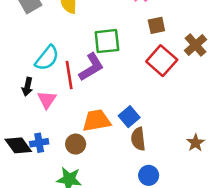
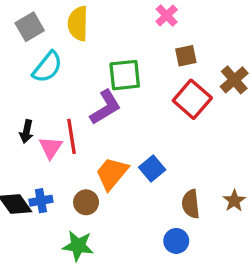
cyan semicircle: (47, 58) -> (47, 67), moved
red line: (69, 75) -> (72, 136), moved
orange trapezoid: (96, 121) -> (112, 173), turned -40
brown semicircle: (138, 139) -> (191, 204), moved

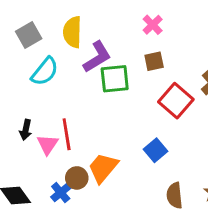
brown square: (186, 56) -> (154, 61), moved
purple L-shape: (105, 107) -> (97, 57), moved
blue square: (152, 168) -> (156, 150), moved
blue cross: (41, 201) -> (61, 193), moved, turned -30
brown circle: (86, 202) -> (77, 178), moved

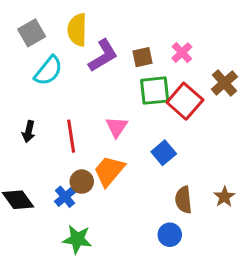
pink cross: (153, 25) -> (182, 53), moved
brown square: (154, 61) -> (142, 57), moved
green square: (115, 79) -> (155, 91), moved
pink triangle: (48, 144) -> (117, 127), moved

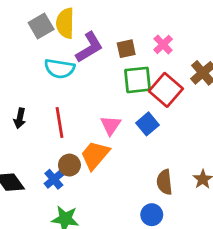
gray square: (32, 33) -> (41, 26), moved
cyan semicircle: (48, 71) -> (60, 69), moved, turned 60
pink triangle: (117, 127) -> (111, 125), moved
blue square: (164, 153) -> (147, 124), moved

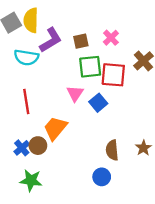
red square: (166, 90) -> (113, 75), turned -36
pink triangle: (111, 125) -> (75, 93), moved
brown circle: (69, 165) -> (38, 146), moved

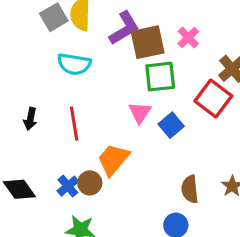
purple L-shape: (51, 40) -> (124, 28), moved
brown square: (81, 41) -> (148, 42), size x1.6
red square: (113, 75) -> (213, 98), moved, turned 32

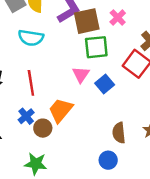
blue cross: (68, 186) -> (26, 116), moved

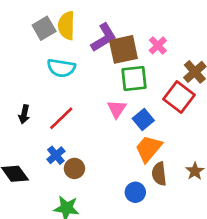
red line: (31, 83) -> (61, 118), turned 55
orange trapezoid: (61, 110) -> (149, 149), moved
blue circle: (108, 160) -> (135, 192), moved

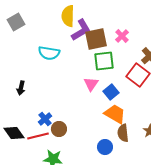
yellow semicircle: (67, 26) -> (68, 16), moved
gray square: (44, 28) -> (16, 22), moved
red line: (61, 118) -> (38, 136), moved, turned 30
orange trapezoid: (149, 149) -> (115, 114), turned 80

